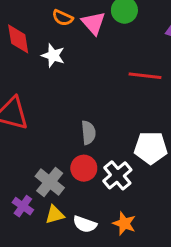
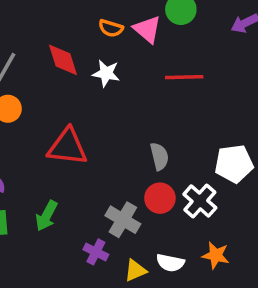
red line: (145, 76) -> (184, 77), moved
yellow triangle: (55, 215) -> (135, 270), moved

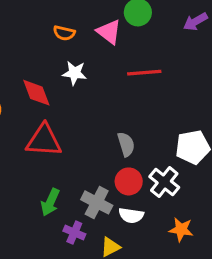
orange semicircle: (111, 28) -> (64, 33), moved
red diamond: (63, 60) -> (36, 93), moved
green arrow: (46, 216) -> (50, 202), moved
white semicircle: (170, 263) -> (131, 215), moved

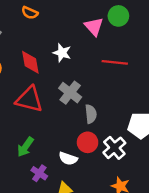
orange semicircle: (64, 33) -> (30, 13), moved
gray cross: (97, 202) -> (70, 93), moved
white semicircle: (131, 215) -> (68, 159), moved

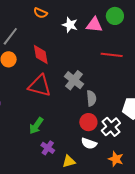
pink triangle: (94, 27) -> (94, 25), turned -42
white star: (62, 53) -> (70, 25), moved
white semicircle: (68, 159) -> (89, 143), moved

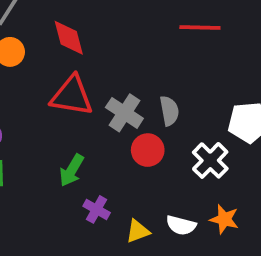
gray cross: (74, 80) -> (124, 113), moved
red circle: (88, 122) -> (148, 150), moved
white semicircle: (89, 143) -> (181, 225), moved

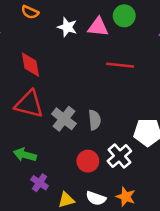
red circle: (148, 150) -> (88, 161), moved
green arrow: (72, 170) -> (25, 155), turned 70

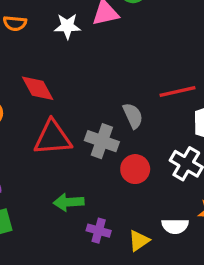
red line: (120, 65) -> (177, 91), moved
gray semicircle: (95, 120) -> (133, 116), moved
red circle: (88, 161) -> (135, 169), moved

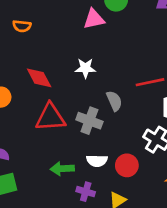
white star: (67, 26) -> (85, 68), moved
red circle: (135, 169) -> (127, 165), moved
white semicircle: (175, 226) -> (97, 161), moved

